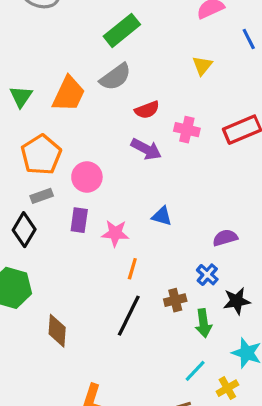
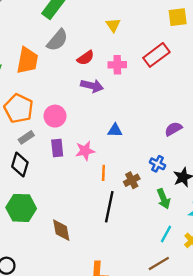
yellow triangle: (202, 66) -> (113, 25), moved
purple semicircle: (225, 238) -> (173, 129), moved
brown cross: (175, 300) -> (132, 180), moved

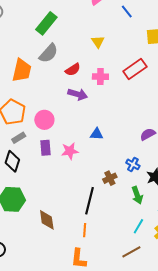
orange line: (103, 173) -> (85, 230), moved

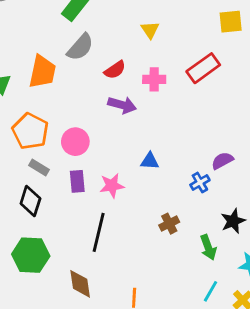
gray rectangle: (19, 138) -> (39, 167), turned 64
blue cross: (133, 164) -> (200, 182), moved, turned 32
black line: (89, 201) -> (99, 232), moved

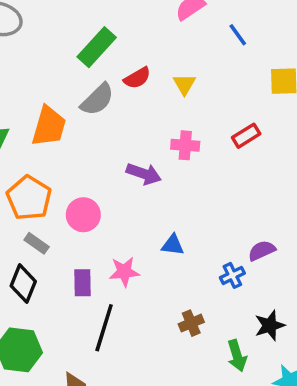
red rectangle: (203, 68) -> (246, 136), size x0.7
red semicircle: (115, 70) -> (137, 78), moved
purple rectangle: (77, 181) -> (83, 283), moved

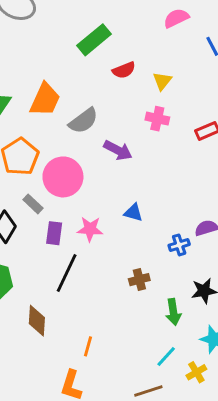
gray semicircle: (97, 99) -> (83, 121), moved
pink cross: (185, 145) -> (157, 119), moved
pink circle: (83, 215) -> (63, 177), size x1.4
gray rectangle: (37, 243) -> (33, 204), moved

